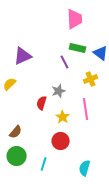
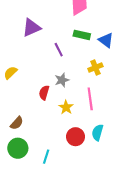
purple triangle: (23, 56) -> (31, 28), moved
purple line: (65, 62) -> (59, 50), moved
red circle: (61, 141) -> (75, 137), moved
cyan semicircle: (85, 168) -> (98, 132), moved

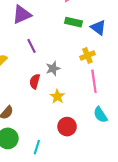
purple line: (59, 50) -> (31, 46), moved
pink line: (90, 99) -> (94, 81), moved
cyan semicircle: (98, 132) -> (100, 115), moved, turned -49

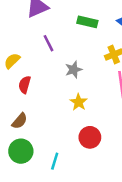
green rectangle: (73, 22) -> (87, 22), moved
red semicircle: (35, 81) -> (25, 85), moved

